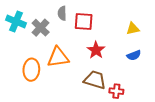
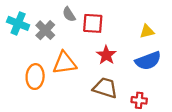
gray semicircle: (62, 13) -> (69, 14), turned -32
blue semicircle: (134, 55) -> (148, 61), size x1.6
red cross: (116, 91) -> (139, 100), moved

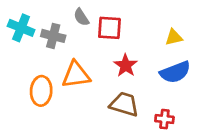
gray cross: (45, 30) -> (53, 36), turned -30

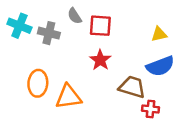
red star: (126, 65) -> (100, 60), moved
orange triangle: (76, 75) -> (68, 97), moved
brown trapezoid: (124, 104) -> (132, 87), moved

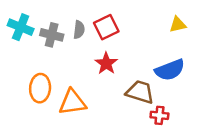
gray semicircle: (75, 16) -> (79, 30), moved, turned -140
red square: (100, 26) -> (106, 27), turned -30
yellow triangle: (159, 34) -> (178, 25), moved

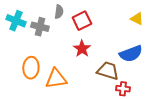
yellow triangle: (178, 25) -> (137, 19), turned 40
gray semicircle: (79, 30) -> (59, 12), moved

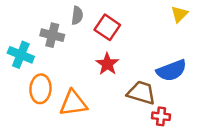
yellow triangle: (137, 19) -> (179, 14), moved, turned 48
cyan cross: (16, 21) -> (21, 55), moved
red square: (82, 21) -> (107, 27), turned -30

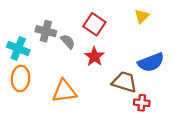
yellow triangle: (179, 14) -> (142, 16), moved
gray semicircle: (77, 15) -> (68, 42), moved, turned -49
orange ellipse: (40, 89) -> (20, 79), moved

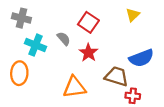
gray cross: (46, 31) -> (21, 18), moved
cyan cross: (18, 48) -> (36, 45), moved
orange triangle: (64, 91) -> (74, 87), moved

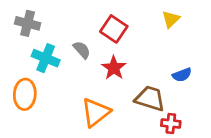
blue semicircle: (141, 58) -> (182, 75), size x0.6
orange triangle: (74, 87) -> (96, 112), turned -30

